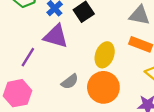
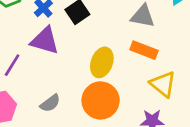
gray semicircle: (70, 82) -> (50, 103), moved

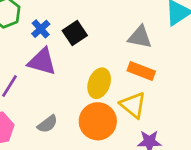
yellow triangle: (163, 84) -> (133, 105), moved

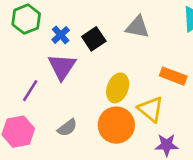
gray triangle: (140, 37) -> (137, 27), moved
purple triangle: (42, 61) -> (62, 67), turned 48
orange rectangle: (141, 71) -> (173, 76), moved

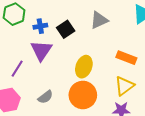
gray triangle: (137, 27) -> (99, 20), turned -36
blue cross: (61, 35) -> (40, 26), turned 32
yellow triangle: (151, 109) -> (124, 86), moved, turned 45

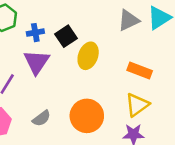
gray triangle: (99, 20) -> (129, 20), moved
yellow ellipse: (84, 67) -> (88, 56), moved

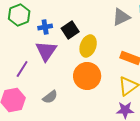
orange circle: (87, 116) -> (87, 76), moved

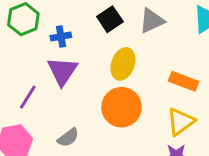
gray triangle: (121, 17) -> (152, 21), moved
black square: (70, 30) -> (110, 19), moved

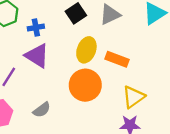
purple triangle: (62, 71) -> (37, 56), turned -32
orange rectangle: (184, 81) -> (117, 59), moved

